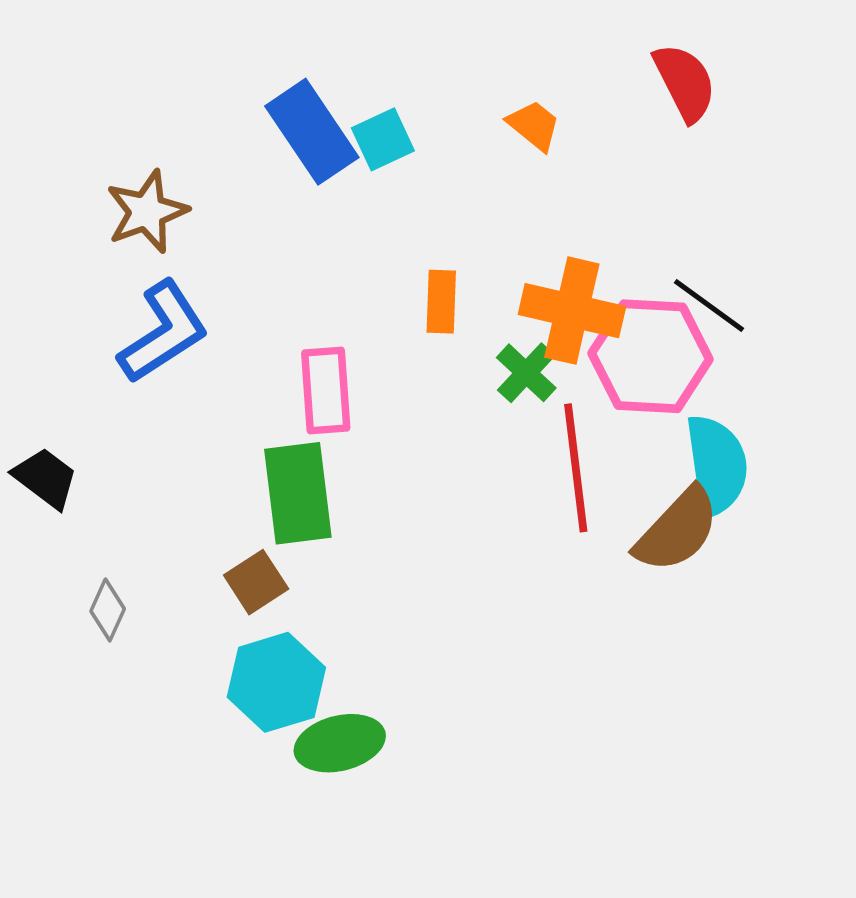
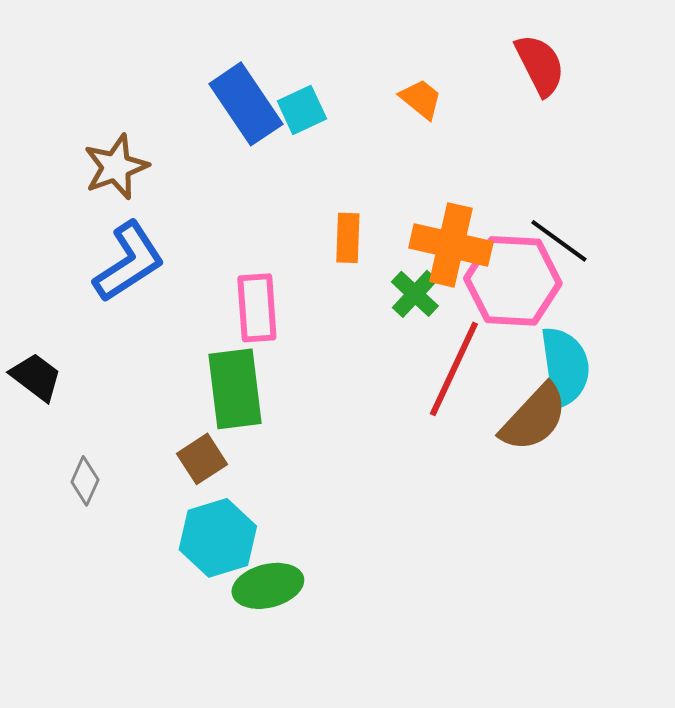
red line: (576, 468) -> (454, 369), turned 32

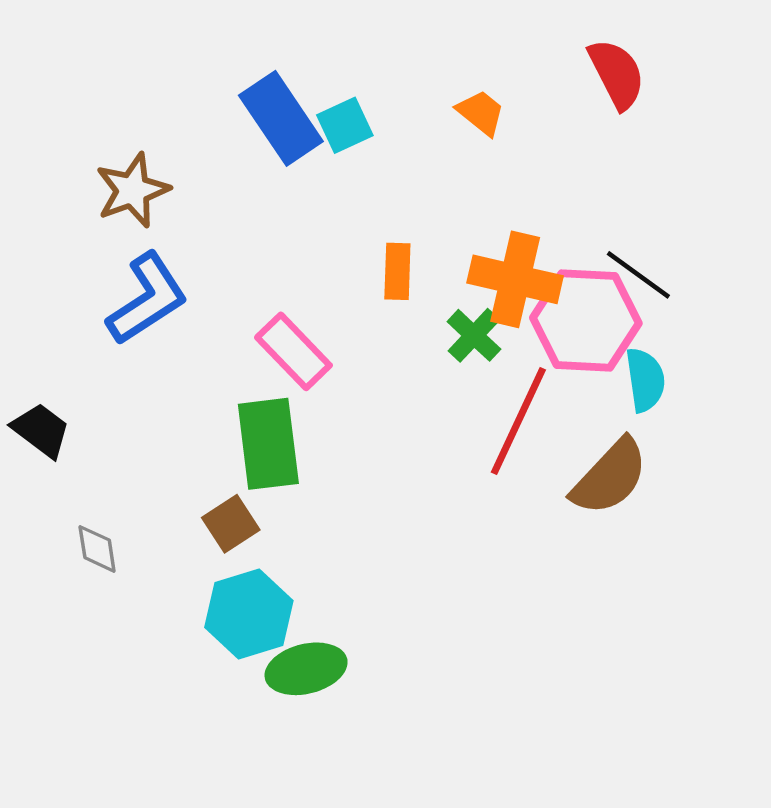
pink rectangle: (257, 308) -> (293, 351), turned -40
cyan semicircle: (565, 367) -> (645, 380), moved, size x0.7
gray diamond: (85, 481) -> (97, 549), turned -33

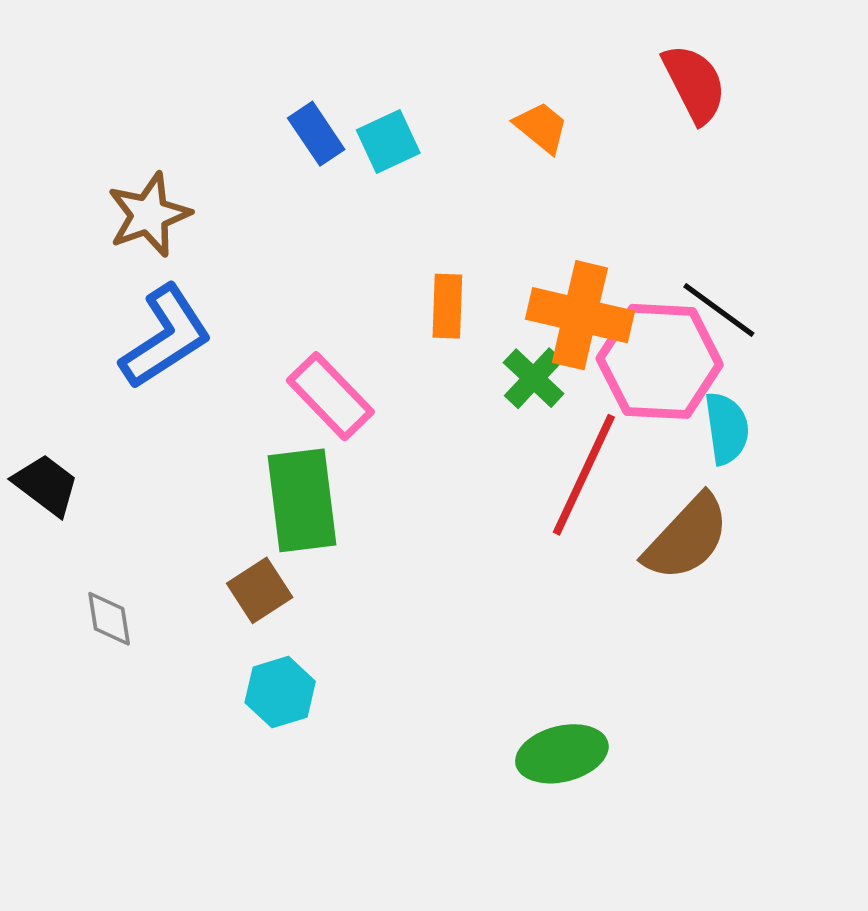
blue rectangle: (281, 118) -> (316, 134), size x0.6
cyan hexagon: (249, 614) -> (280, 692), size x0.7
green ellipse: (306, 669) -> (562, 754), moved

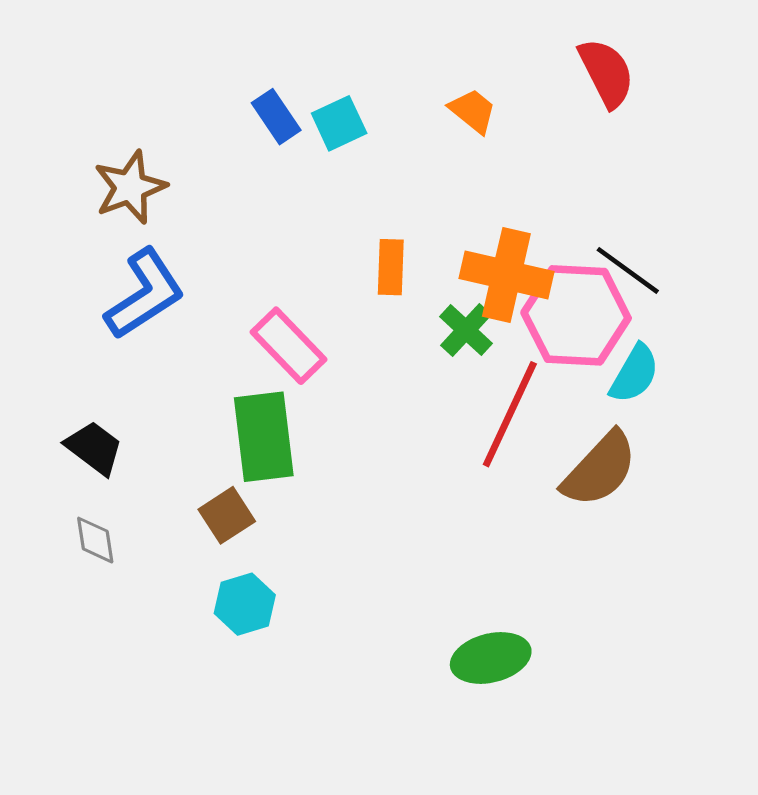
cyan semicircle: (727, 428) -> (634, 374), turned 38
black trapezoid: (46, 485) -> (94, 448), moved

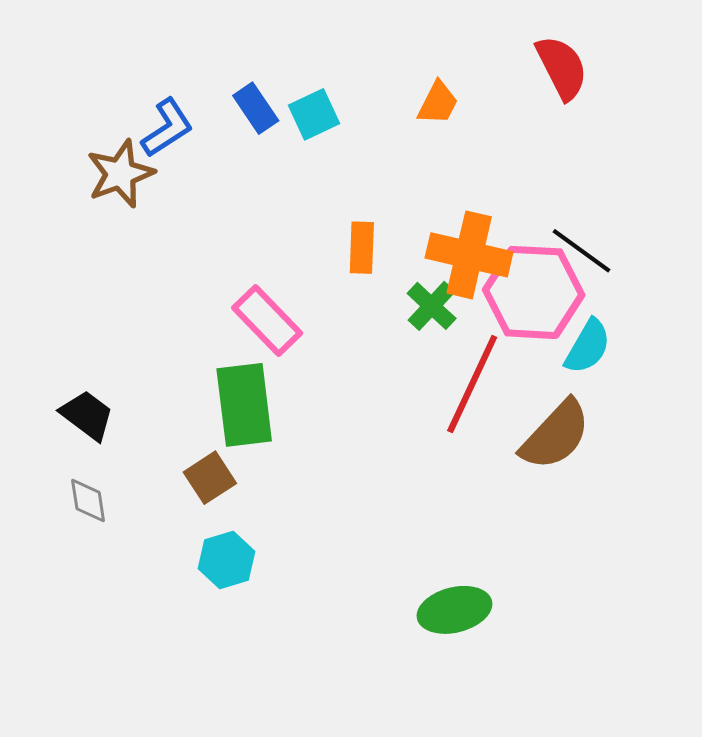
orange trapezoid: (473, 111) -> (438, 103), turned 78
blue L-shape: (145, 294) -> (167, 128), moved, size x0.7

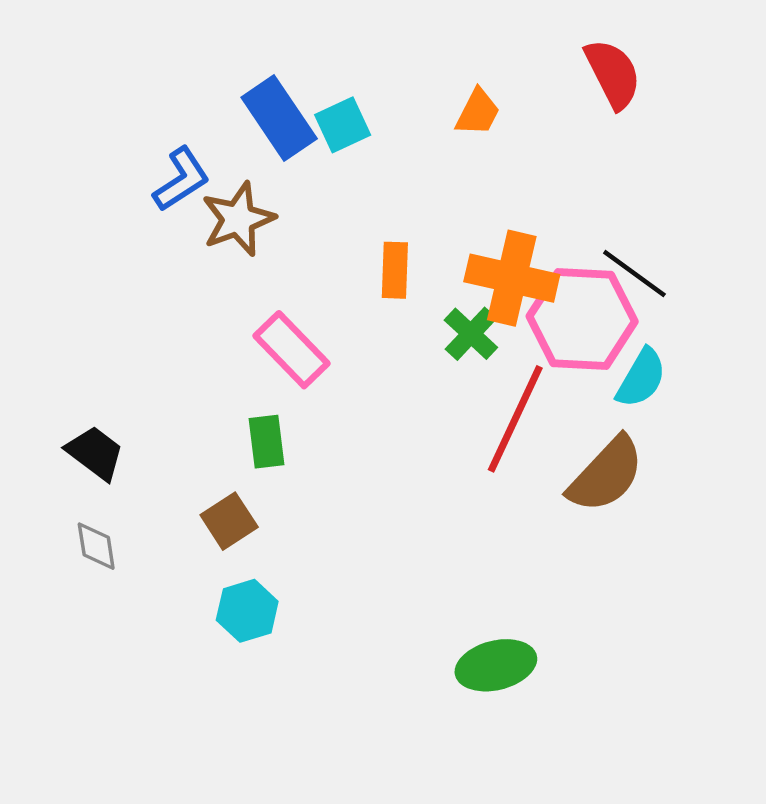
blue rectangle: (256, 108) -> (279, 118), size x1.5
blue L-shape: (167, 128) -> (181, 179), moved
brown star: (120, 174) -> (238, 219), moved
green rectangle: (244, 405) -> (267, 442), size x0.6

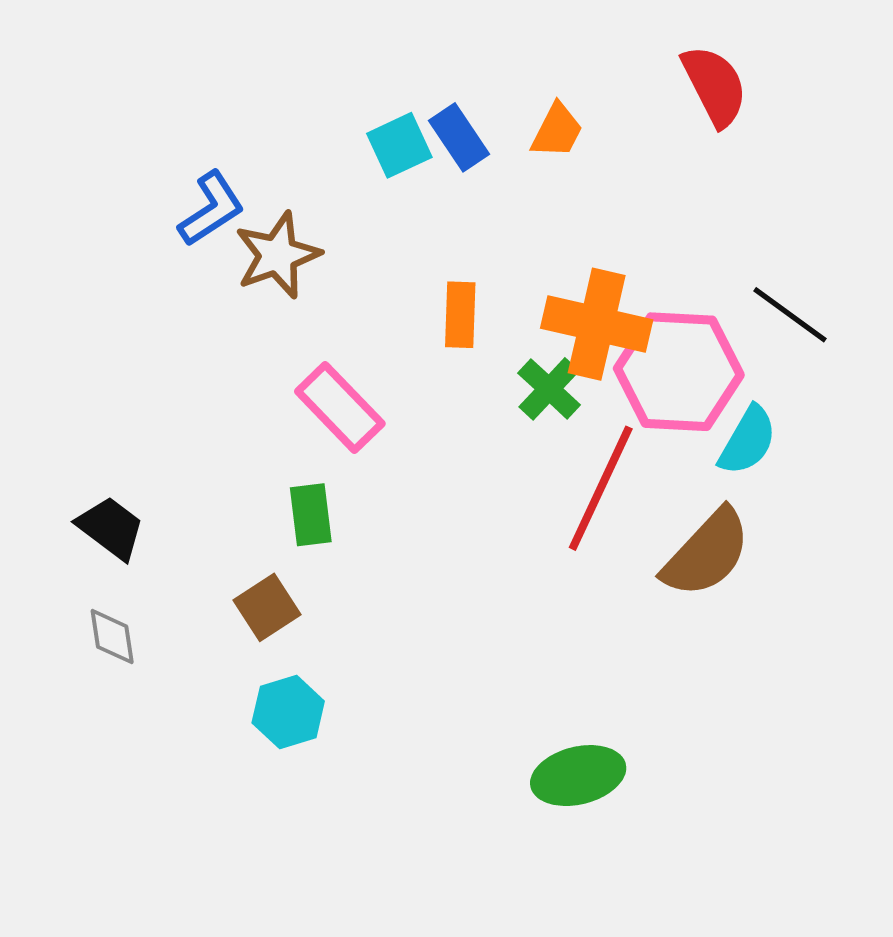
blue rectangle: (279, 118) -> (459, 137), moved, size x0.7
black line: (634, 274) -> (790, 315), moved

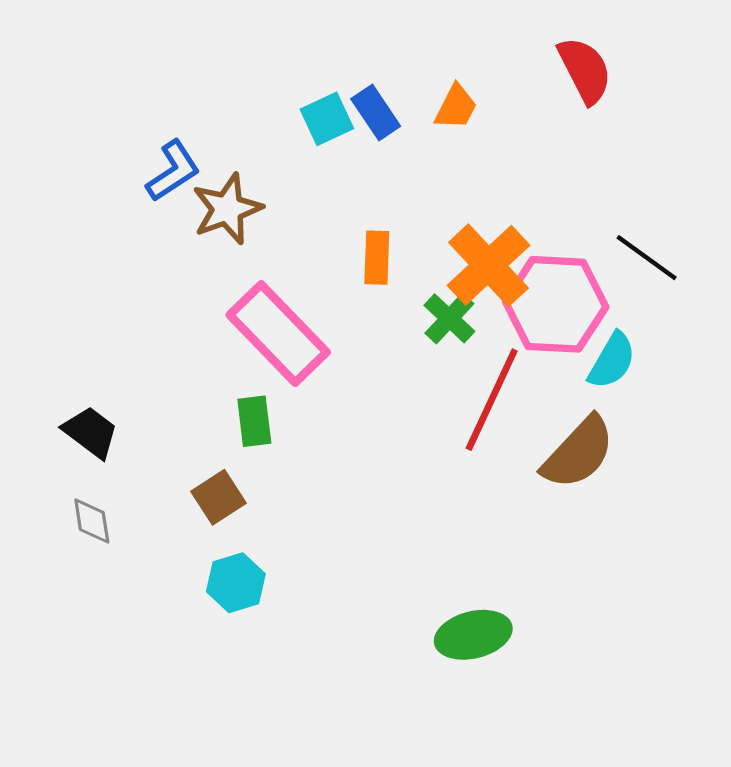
orange cross: (597, 324) -> (488, 265), turned 34
pink rectangle: (340, 407) -> (278, 334), size x1.4

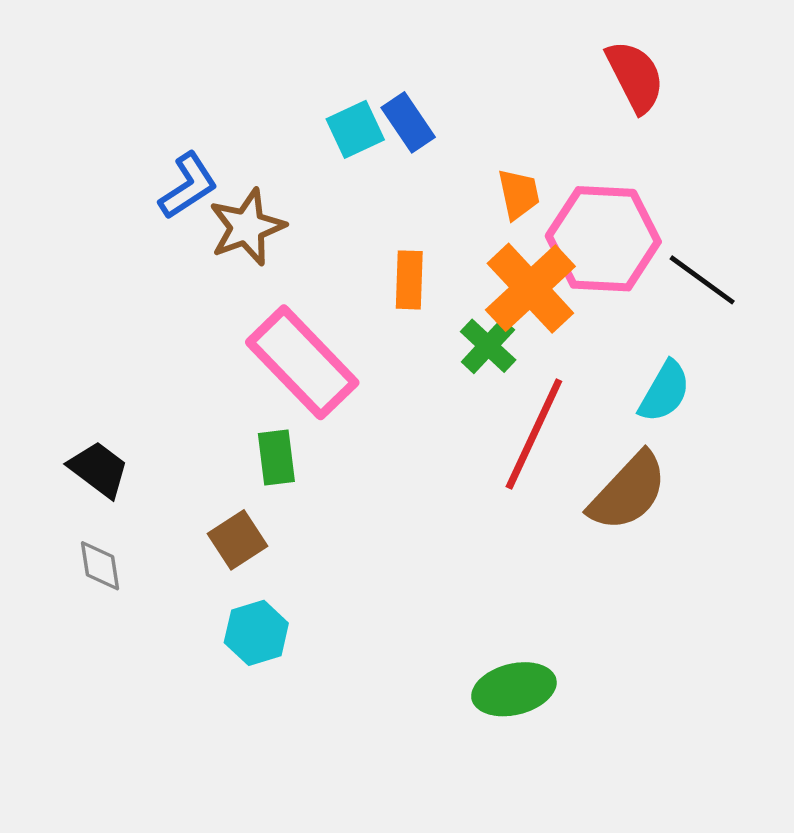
orange trapezoid: (456, 107) -> (519, 194), moved, turned -39
pink hexagon: (556, 304) -> (603, 239), moved

